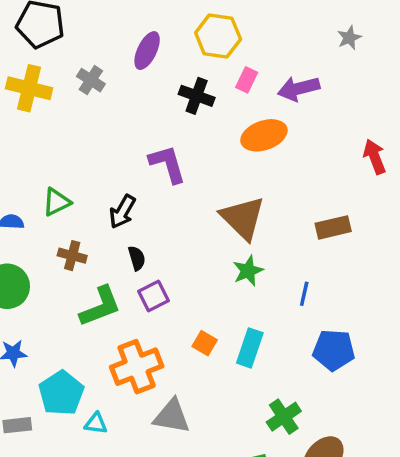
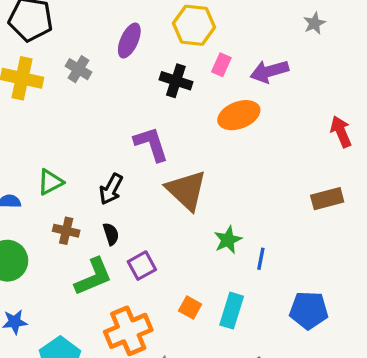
brown triangle: (243, 218) -> (186, 190), moved
brown rectangle: (333, 227) -> (327, 199), moved
black semicircle: (137, 258) -> (111, 234), moved
blue line: (304, 294) -> (261, 259), moved

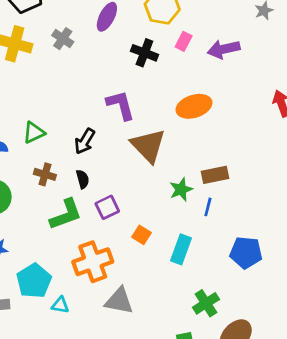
orange ellipse: (239, 115) -> (194, 106), moved
brown rectangle: (327, 199) -> (215, 175), moved
orange square: (190, 307) -> (141, 235), moved

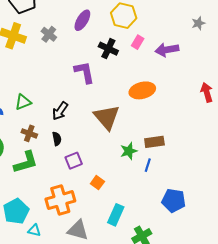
purple L-shape: (121, 105) -> (84, 72), moved
green L-shape: (66, 214) -> (26, 162), moved
cyan rectangle: (181, 249) -> (116, 215), moved

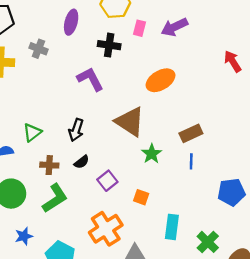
black semicircle: (57, 139) -> (82, 162), turned 80
green star: (129, 151) -> (152, 154), moved

